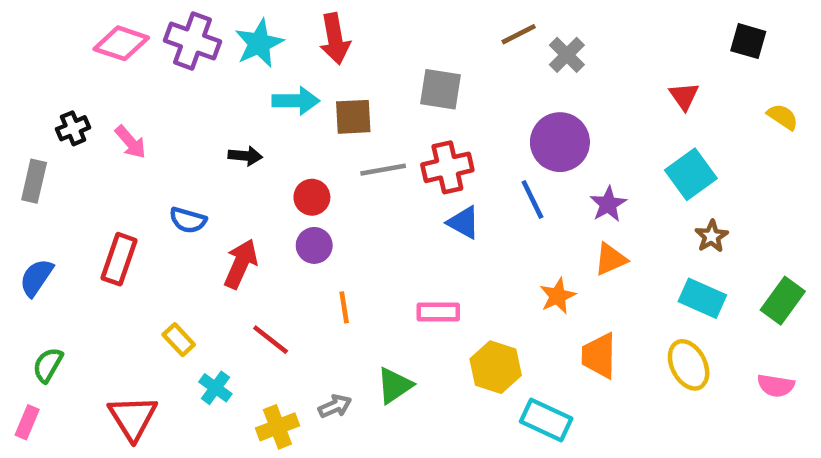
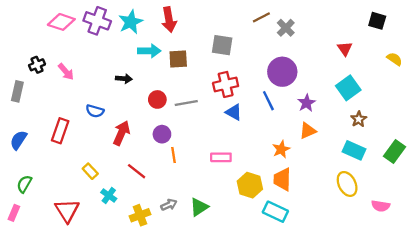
gray line: (383, 170) -> (186, 103), moved
purple circle: (314, 245) -> (162, 134), moved
orange trapezoid: (599, 356) -> (282, 179), moved
green triangle: (395, 386) -> (199, 207), moved
pink semicircle: (776, 386) -> (381, 206), moved

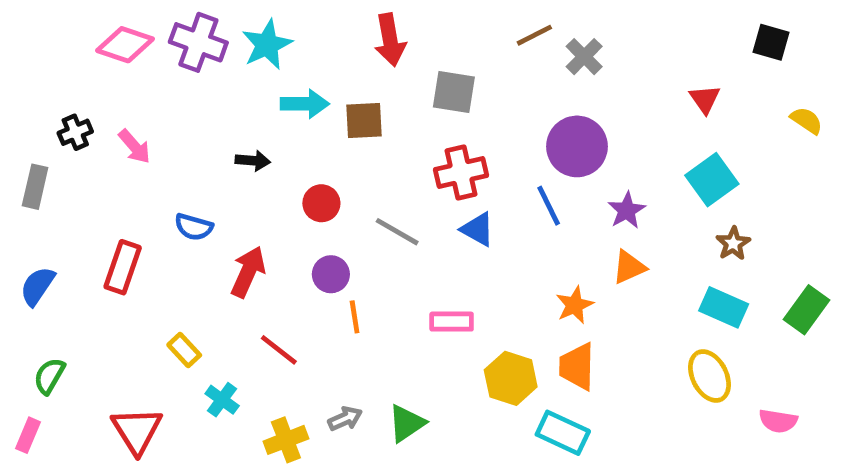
red arrow: (169, 20) -> (390, 40), moved
gray line: (186, 103) -> (397, 232), moved, turned 40

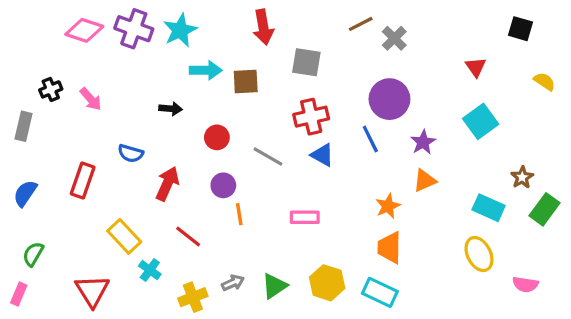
brown star: (733, 243) -> (522, 177), moved
yellow rectangle: (184, 350) -> (124, 236), size x1.5
yellow hexagon: (511, 378) -> (327, 283), moved

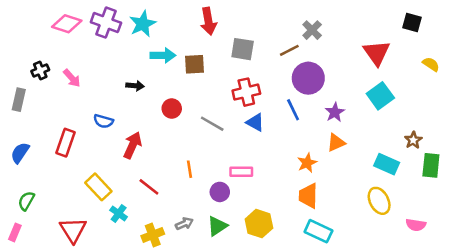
brown line: (361, 24) -> (289, 50), moved
red triangle: (476, 67) -> (377, 53), size x1.6
purple circle: (223, 185) -> (220, 192), moved
green rectangle: (544, 209) -> (431, 165), turned -30
cyan rectangle: (380, 292) -> (318, 231), moved

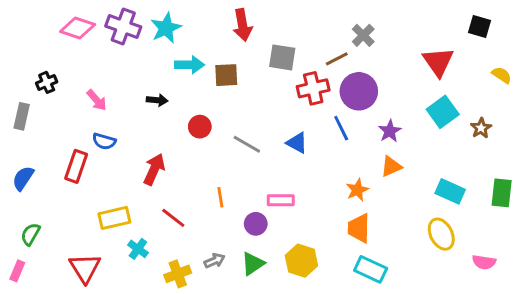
pink arrow: (72, 78) -> (97, 100), moved
red cross: (246, 92) -> (313, 88), moved
blue semicircle: (103, 121) -> (104, 141), moved
brown star: (413, 140) -> (481, 128), moved
yellow rectangle: (98, 187) -> (114, 218), turned -60

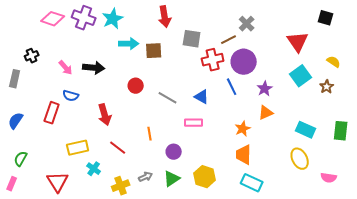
yellow semicircle: (502, 75) -> (334, 62), moved
black arrow: (157, 100) -> (94, 68), moved, size x1.5
red arrow: (154, 169) -> (105, 115), turned 140
pink rectangle: (281, 200) -> (194, 123), moved

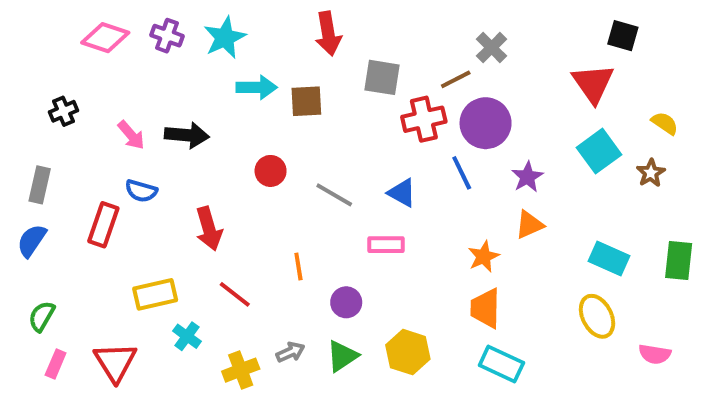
purple cross: (84, 18) -> (167, 36), size x0.7
black square: (326, 18) -> (623, 36), moved
gray rectangle: (15, 79) -> (40, 185), moved
pink rectangle: (12, 184) -> (56, 364), moved

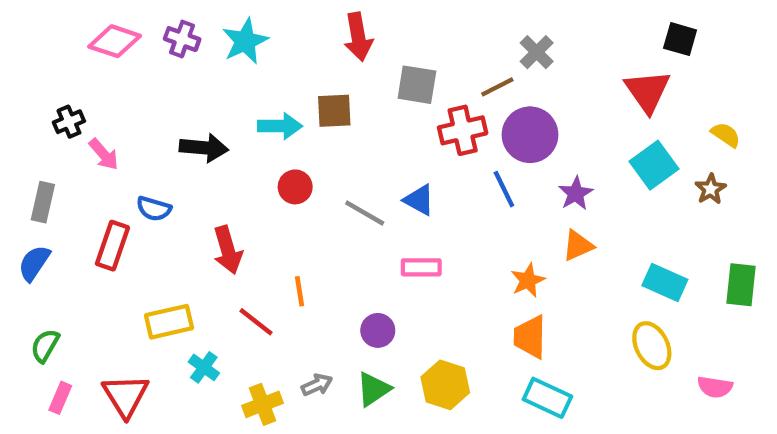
cyan arrow: (257, 87) -> (280, 126), moved
pink arrow: (131, 135) -> (104, 154), moved
blue triangle: (402, 193) -> (419, 200), moved
orange line: (298, 267) -> (299, 291), moved

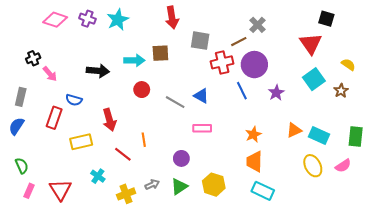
orange triangle: (578, 246) -> (294, 130), moved
yellow rectangle: (169, 322) -> (81, 142), moved
green semicircle: (45, 346) -> (22, 166), turned 126
pink semicircle: (715, 387) -> (343, 166), moved, turned -42

